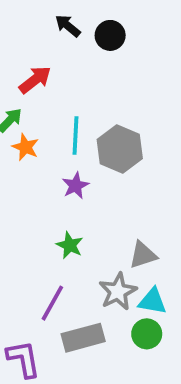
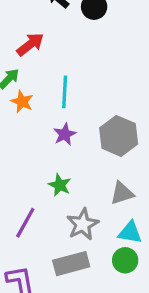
gray hexagon: (120, 149) -> (119, 136), moved
gray star: (118, 292) -> (83, 224), moved
purple line: (52, 303) -> (25, 223), moved

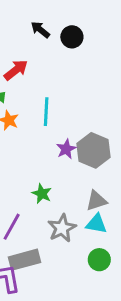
purple star: (65, 134) -> (66, 149), moved
cyan triangle: (130, 232) -> (96, 224), moved
gray rectangle: (71, 264) -> (25, 260), moved

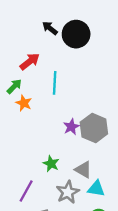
black circle: (72, 37) -> (76, 34), size x1.5
cyan line: (46, 112) -> (55, 83), moved
gray triangle: (96, 201) -> (83, 170), moved, turned 48

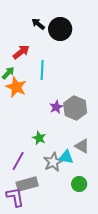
orange star: (24, 103) -> (16, 87), size x1.5
gray triangle: (83, 170) -> (82, 146), moved
cyan triangle: (96, 189) -> (66, 157), moved

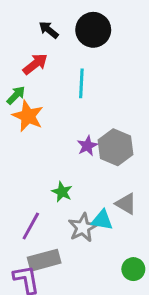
black arrow: (38, 24) -> (49, 30), moved
cyan line: (42, 70) -> (81, 83), moved
green circle: (79, 184) -> (133, 269), moved

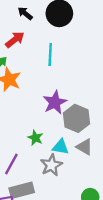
purple star: (87, 146) -> (55, 102), size x1.5
gray hexagon: (116, 147) -> (76, 118), moved
cyan triangle: (102, 220) -> (60, 147), moved

